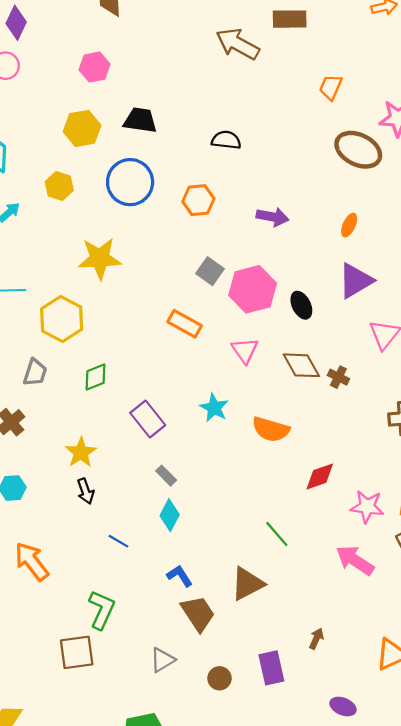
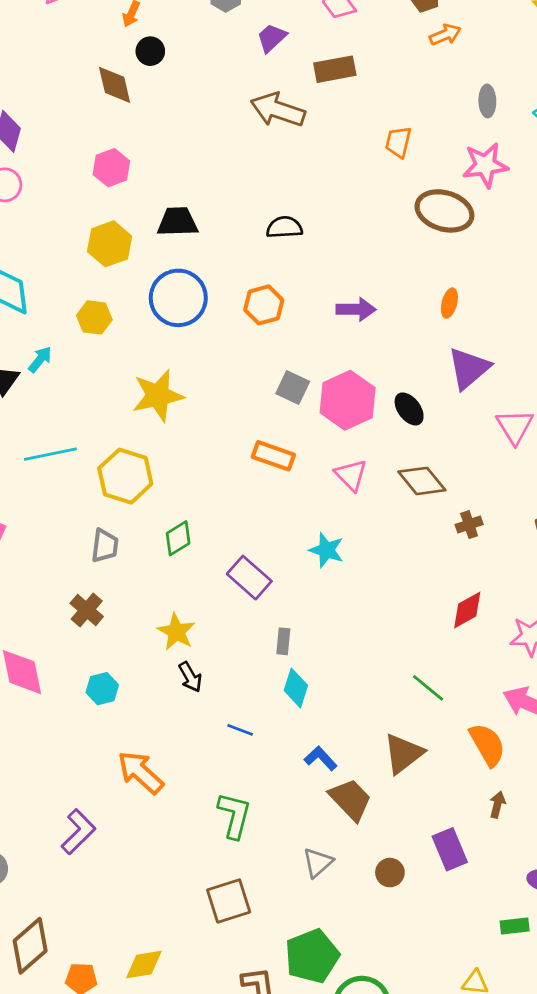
brown cross: (338, 377) -> (469, 525), moved, turned -35
orange semicircle: (271, 429) -> (487, 745), moved, turned -126
gray rectangle: (166, 476) -> (283, 641), turned 60
brown square: (77, 652) -> (229, 901), moved

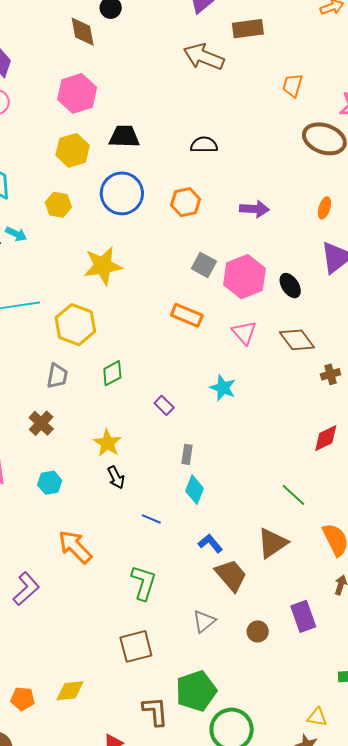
pink hexagon: (111, 168) -> (77, 93), size x1.4
cyan arrow: (40, 359) -> (16, 234), turned 75
purple rectangle: (249, 578) -> (164, 405), size x0.6

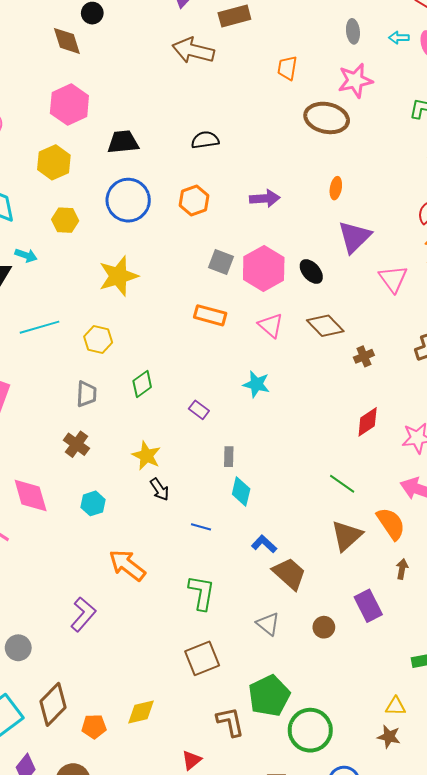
yellow hexagon: (73, 150) -> (54, 162), moved
yellow hexagon: (75, 325) -> (98, 339), size x0.7
brown triangle: (272, 543) -> (347, 536), moved
gray triangle: (204, 621) -> (268, 624), turned -35

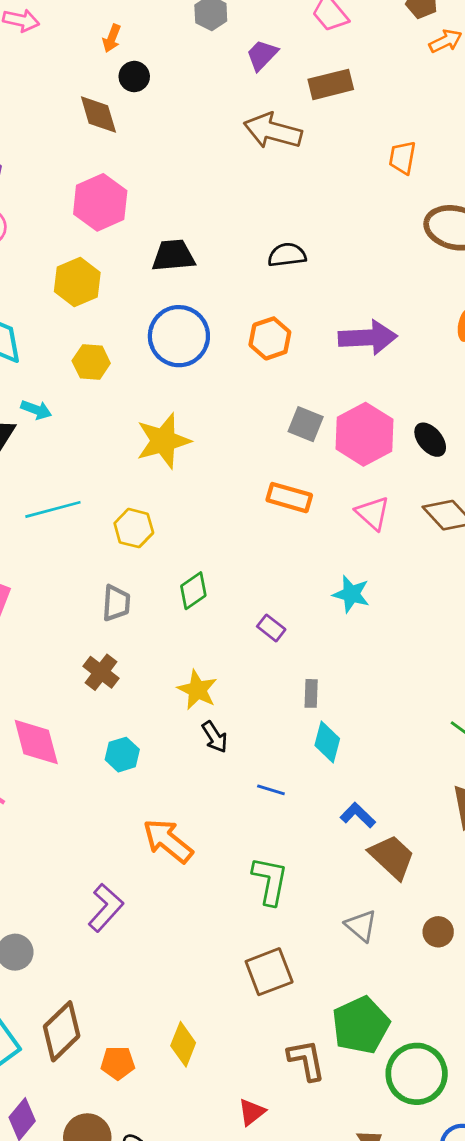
purple arrow: (265, 198) -> (368, 337), size x1.4
yellow diamond: (141, 712) -> (183, 1044), turned -56

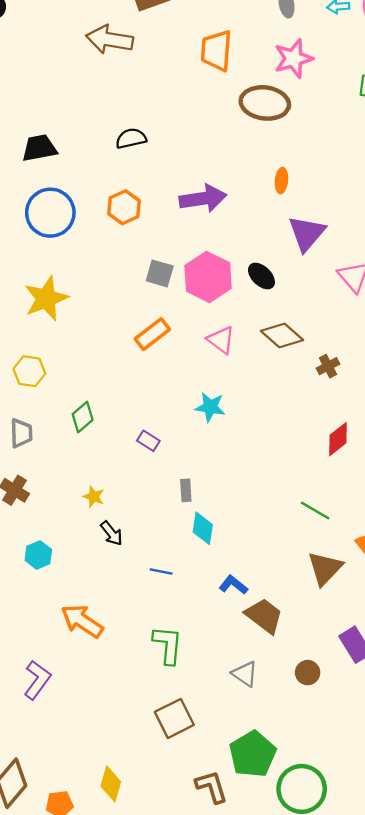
orange trapezoid: (402, 158) -> (216, 51), size x1.5
orange rectangle: (289, 498) -> (152, 334), turned -48
yellow star: (197, 690) -> (94, 497), size x0.7

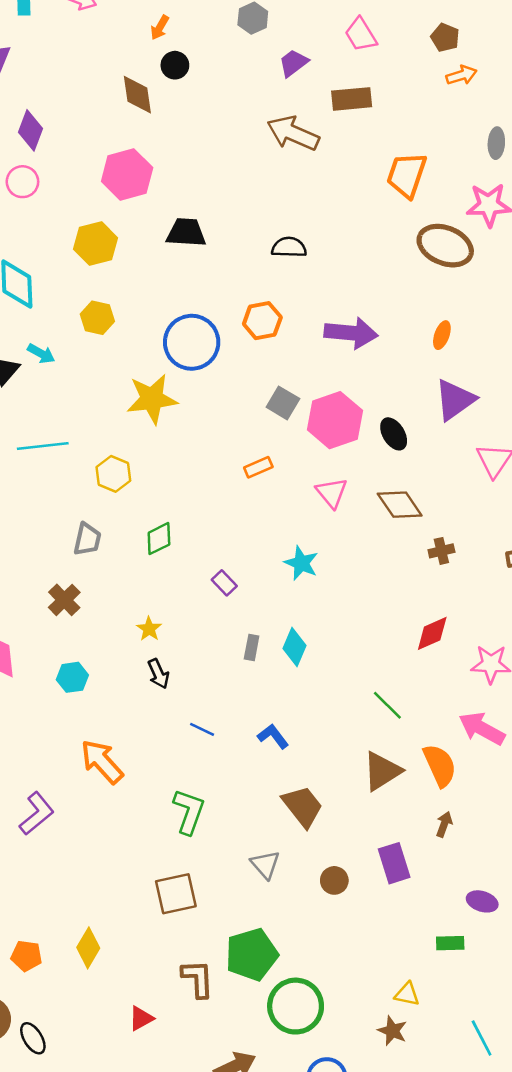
blue circle: (50, 213) -> (192, 342), moved
orange rectangle: (152, 334) -> (258, 467), size x0.7
cyan diamond: (203, 528) -> (295, 647), moved
blue L-shape: (233, 585) -> (273, 736), moved

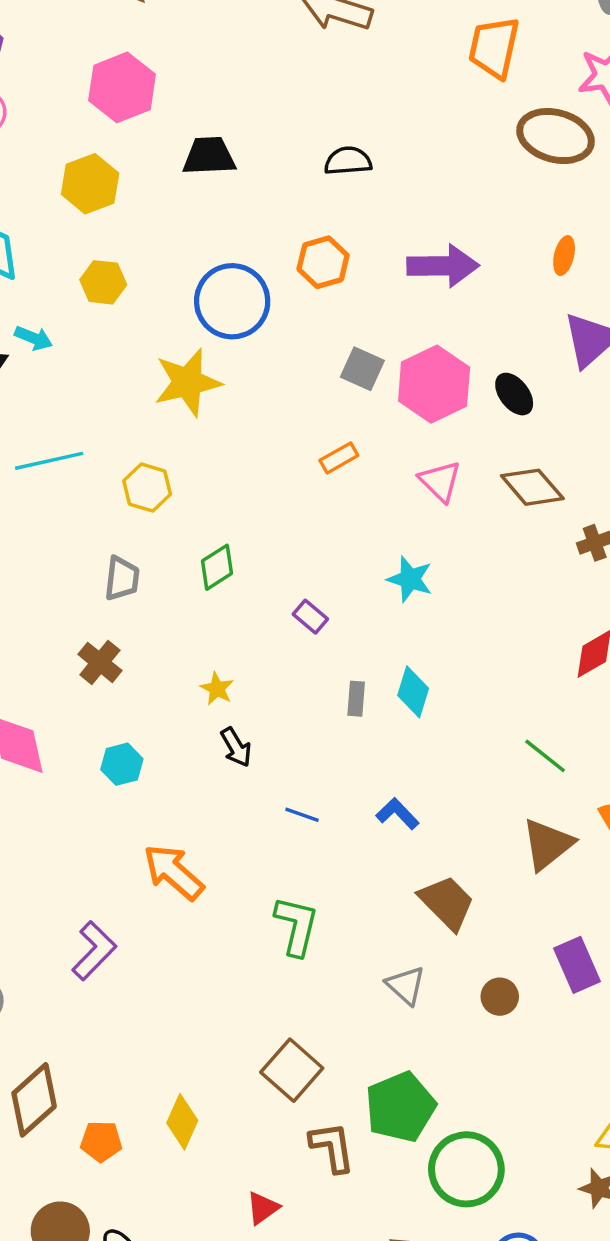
brown square: (176, 894) -> (292, 1070), moved, turned -30

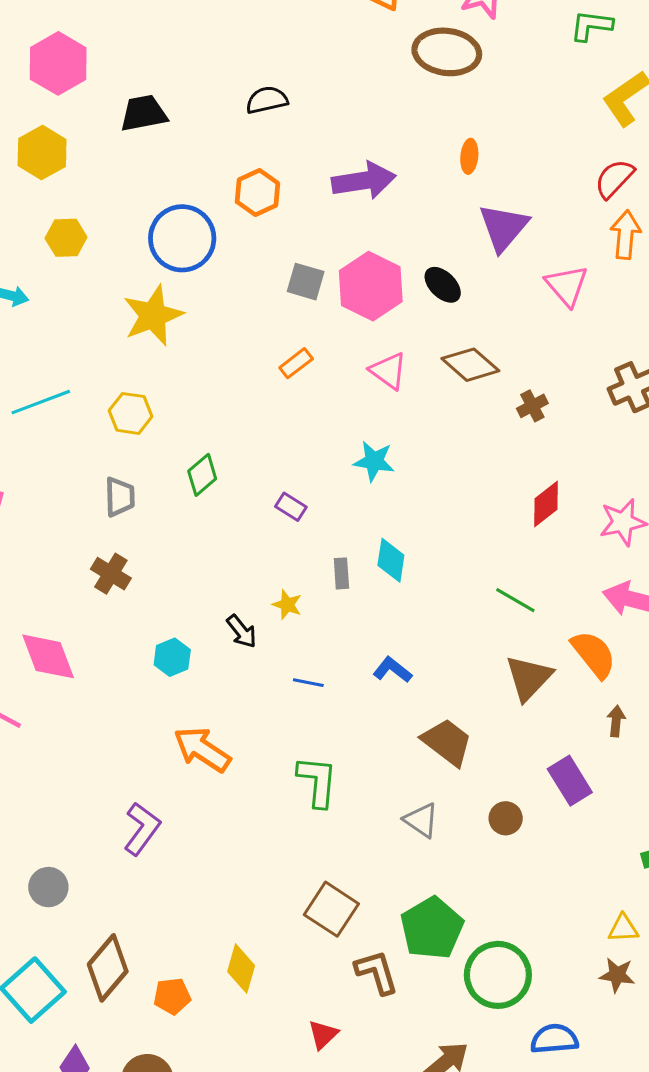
yellow star: (217, 689) -> (287, 605), moved
cyan hexagon: (122, 764) -> (172, 657), moved

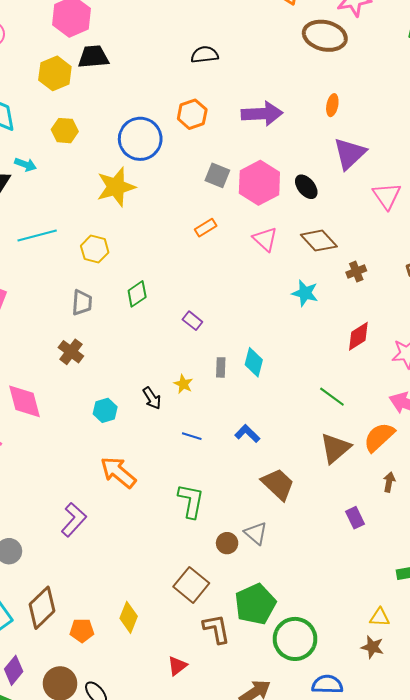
black trapezoid: (144, 113) -> (93, 57), moved
cyan star: (374, 461) -> (305, 293), moved
orange semicircle: (594, 654) -> (379, 437), turned -100
purple rectangle: (570, 781) -> (355, 518), size x0.7
brown circle: (506, 818) -> (227, 543), moved

